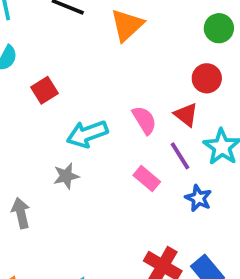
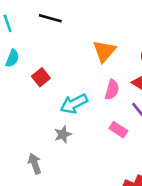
orange triangle: (127, 25) -> (104, 51), moved
pink semicircle: (144, 120) -> (112, 90), turned 54

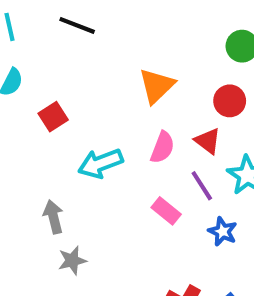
gray star: (63, 134) -> (72, 260), moved
gray arrow: (35, 164) -> (53, 217), moved

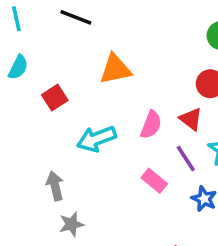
orange triangle: (157, 86) -> (115, 69), moved, turned 32

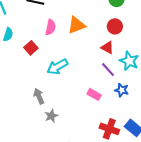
orange triangle: (115, 69) -> (76, 25), moved
pink semicircle: (151, 125) -> (51, 27), moved
pink rectangle: (154, 181) -> (94, 94), moved

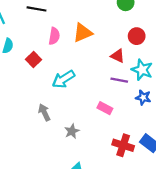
red circle: (115, 26) -> (137, 36), moved
purple line: (108, 70) -> (119, 80), turned -35
blue star: (122, 90) -> (143, 97), moved
gray star: (51, 116) -> (72, 131), moved

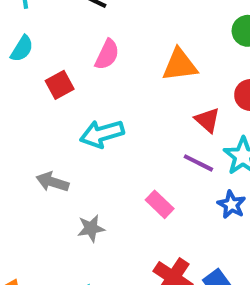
orange triangle: (83, 33) -> (180, 65), moved
gray arrow: (44, 112) -> (52, 182), turned -63

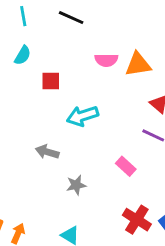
pink semicircle: (107, 55) -> (106, 60), moved, turned 65
red square: (60, 85) -> (51, 81), turned 30

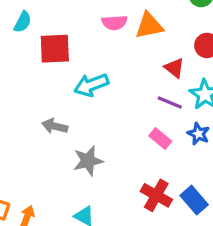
red square: (51, 81) -> (55, 49), size x1.5
pink rectangle: (126, 166) -> (160, 139), moved
gray star: (76, 185) -> (88, 161), size x1.4

